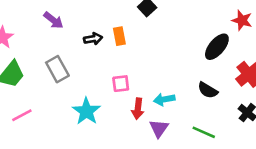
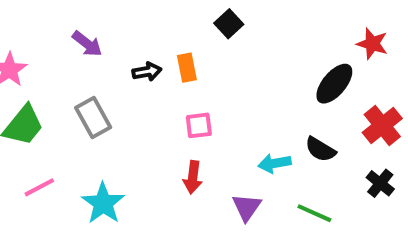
pink square: (121, 84) -> (199, 125), moved
cyan arrow: (164, 99) -> (275, 163), moved
red arrow: (138, 109) -> (193, 177), moved
cyan star: (86, 111) -> (103, 203), moved

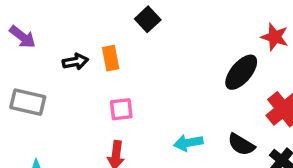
gray rectangle: (93, 117) -> (28, 102), turned -48
black semicircle: (320, 149) -> (241, 145), moved

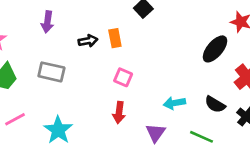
purple arrow: (22, 37) -> (47, 22), turned 60
pink square: (121, 109) -> (123, 77), turned 30

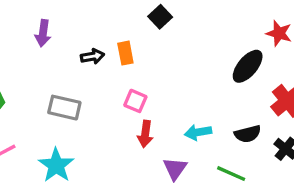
gray rectangle: (51, 72) -> (64, 108), moved
black semicircle: (215, 104) -> (248, 134), turned -45
red arrow: (119, 112) -> (145, 134), moved

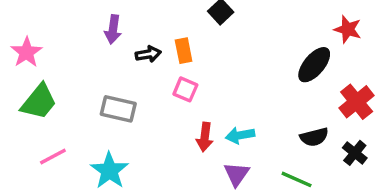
purple arrow: (43, 33) -> (113, 29), moved
pink square: (135, 101) -> (185, 89), moved
cyan arrow: (198, 132) -> (240, 135), moved

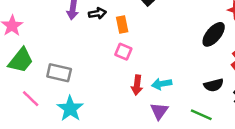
black arrow: (148, 54) -> (97, 13), moved
gray rectangle: (118, 109) -> (59, 73), moved
pink line: (53, 156) -> (31, 99), turned 72

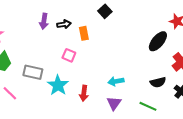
pink square: (123, 52) -> (69, 55), moved
red arrow: (137, 85) -> (84, 93), moved
cyan star: (70, 109) -> (58, 85), moved

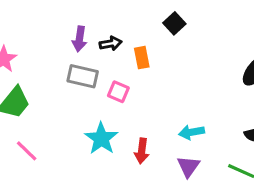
gray rectangle: (33, 72) -> (83, 76), moved

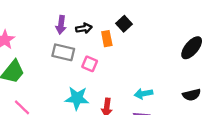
black square: (174, 23) -> (124, 24), moved
cyan star: (101, 138) -> (77, 98), turned -30

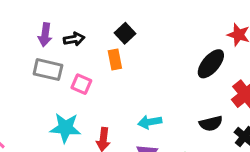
orange rectangle: (107, 39) -> (115, 59), moved

